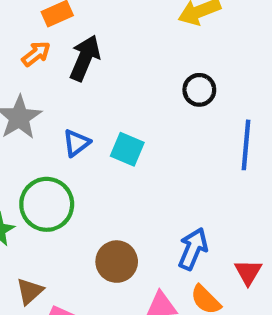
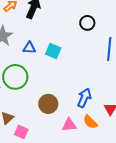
blue triangle: (76, 143) -> (29, 48), turned 40

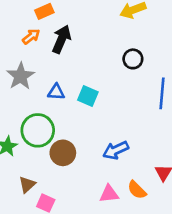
blue arrow: (84, 98) -> (116, 150), moved, turned -138
brown circle: (48, 104) -> (63, 153), moved

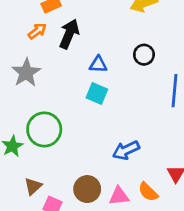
blue triangle: (56, 92) -> (98, 64), moved
brown circle: (63, 153) -> (87, 189), moved

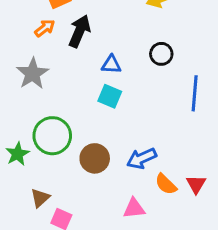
brown circle: (87, 189) -> (95, 158), moved
orange semicircle: (148, 192) -> (166, 184), moved

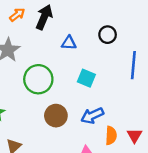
cyan square: (110, 96) -> (86, 78), moved
green circle: (52, 136) -> (38, 79), moved
orange semicircle: (166, 184) -> (111, 136), turned -132

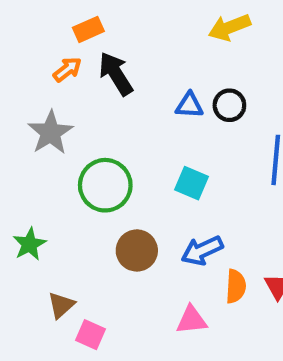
black arrow: (44, 17) -> (116, 74), turned -55
blue triangle: (69, 43) -> (189, 105), moved

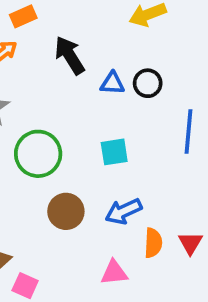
black arrow: (116, 74) -> (70, 55), moved
cyan square: (192, 183) -> (114, 152), turned -32

